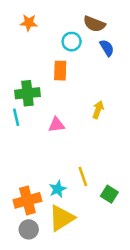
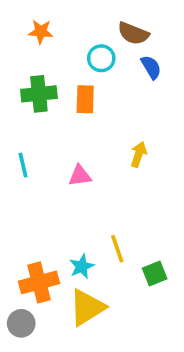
green cross: (27, 93) -> (39, 94), moved
green square: (109, 194) -> (155, 274), turned 36
gray circle: (29, 229) -> (21, 323), moved

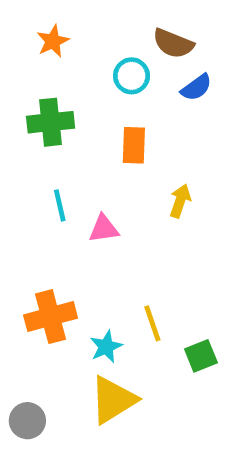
orange star: (41, 32) -> (53, 41), turned -30
blue semicircle: (151, 67) -> (196, 87), turned 85
orange rectangle: (85, 99) -> (134, 145), moved
cyan line: (23, 165) -> (60, 205), moved
orange cross: (39, 282) -> (51, 317), moved

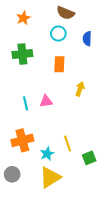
brown semicircle: (173, 43) -> (66, 13), moved
blue semicircle: (196, 87) -> (87, 39), turned 128
cyan line: (60, 205) -> (25, 103), moved
gray circle: (27, 421) -> (12, 174), moved

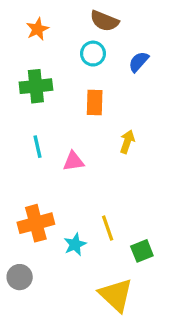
blue semicircle: (87, 39) -> (139, 62), turned 40
cyan line: (25, 103) -> (38, 147), moved
yellow triangle: (50, 177) -> (116, 295), moved, turned -45

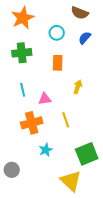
brown semicircle: (104, 21) -> (80, 13), moved
orange star: (38, 29) -> (23, 18), size x1.6
orange cross: (36, 223) -> (32, 123), moved
yellow line: (108, 228) -> (66, 120), moved
green square: (142, 251) -> (87, 154), size x1.6

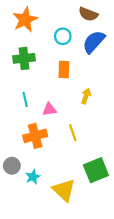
blue semicircle: (85, 38) -> (94, 42), size x1.6
cyan star: (46, 150) -> (33, 177), moved
gray circle: (12, 170) -> (12, 166), moved
yellow triangle: (71, 181) -> (64, 190), moved

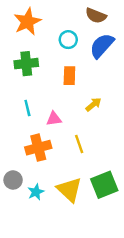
yellow arrow: (86, 96) -> (93, 104), turned 32
yellow triangle: (64, 190) -> (69, 190), moved

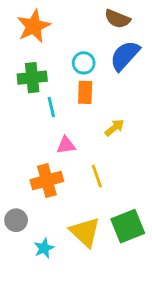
cyan circle: (68, 40) -> (84, 63), moved
cyan line: (27, 108) -> (51, 107), moved
cyan star: (36, 192) -> (44, 248), moved

